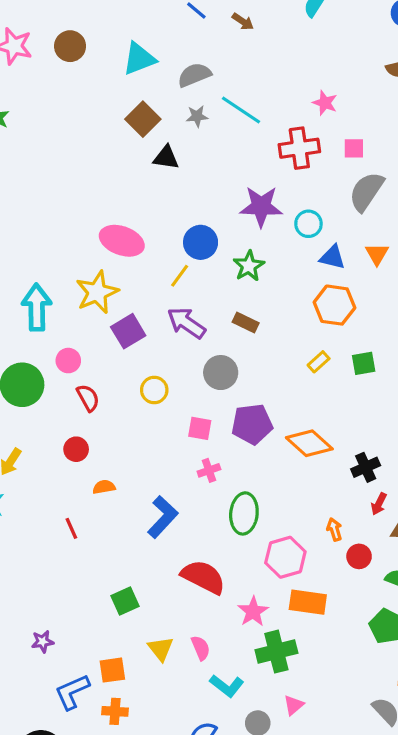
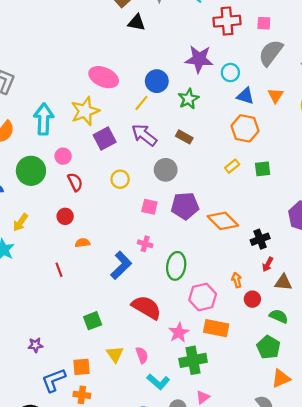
pink cross: (209, 470) -> (145, 244), moved, turned 32

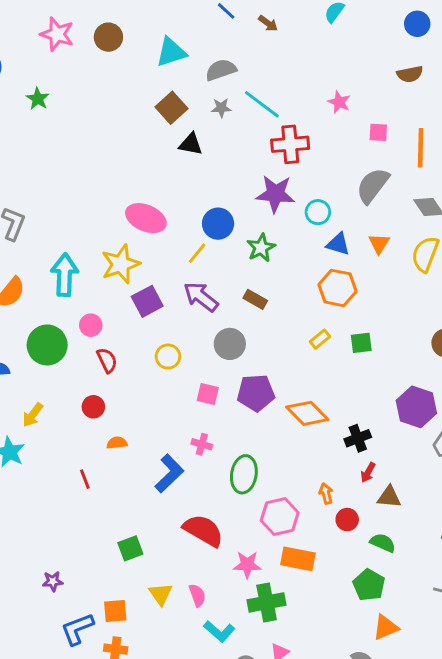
red cross: (227, 21) -> (290, 144), moved
pink square: (264, 23) -> (378, 132), moved
pink star: (179, 333) -> (247, 565), turned 30

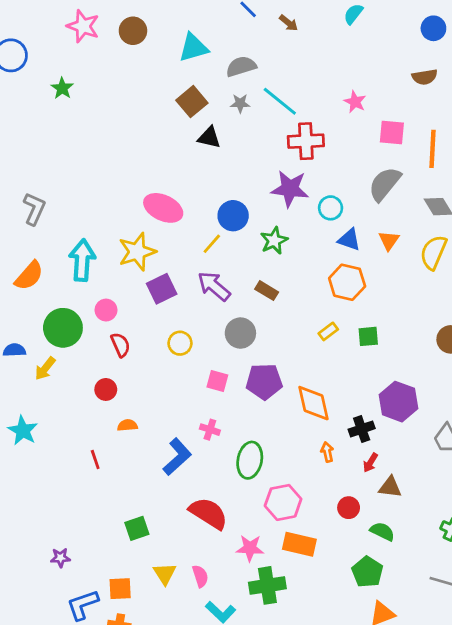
pink square: (378, 132) -> (392, 132), size x1.4
purple hexagon: (416, 407) -> (398, 402), moved
orange diamond: (307, 413) -> (313, 403), turned 30
yellow arrow: (33, 415) -> (45, 368), moved
orange arrow: (326, 494) -> (327, 452), moved

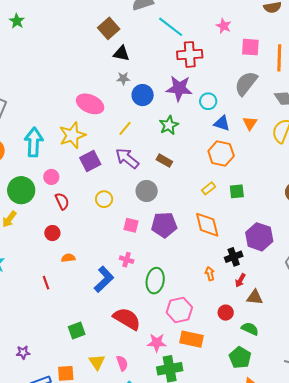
gray star: (240, 103) -> (123, 78), moved
blue circle: (233, 216) -> (143, 95), moved
orange diamond: (313, 403) -> (207, 225), moved

